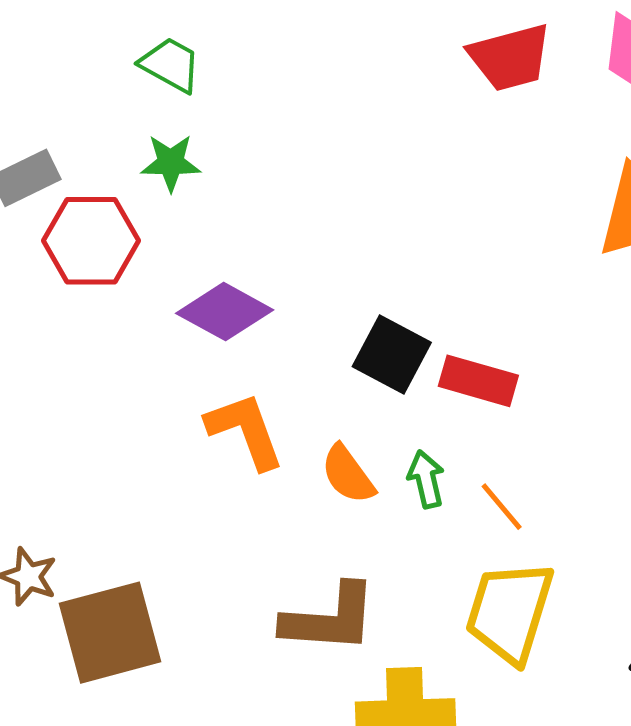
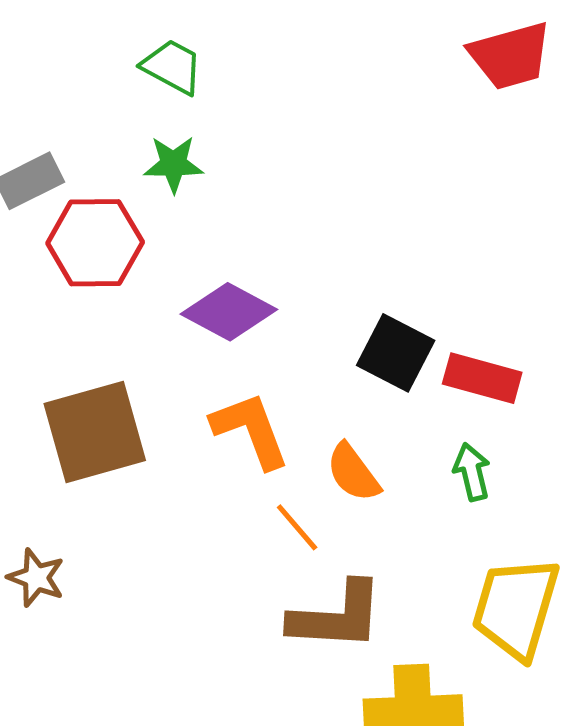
green arrow: (426, 479) -> (472, 472), moved
orange line: (502, 507) -> (297, 527), moved
brown square: (110, 633) -> (95, 432), moved

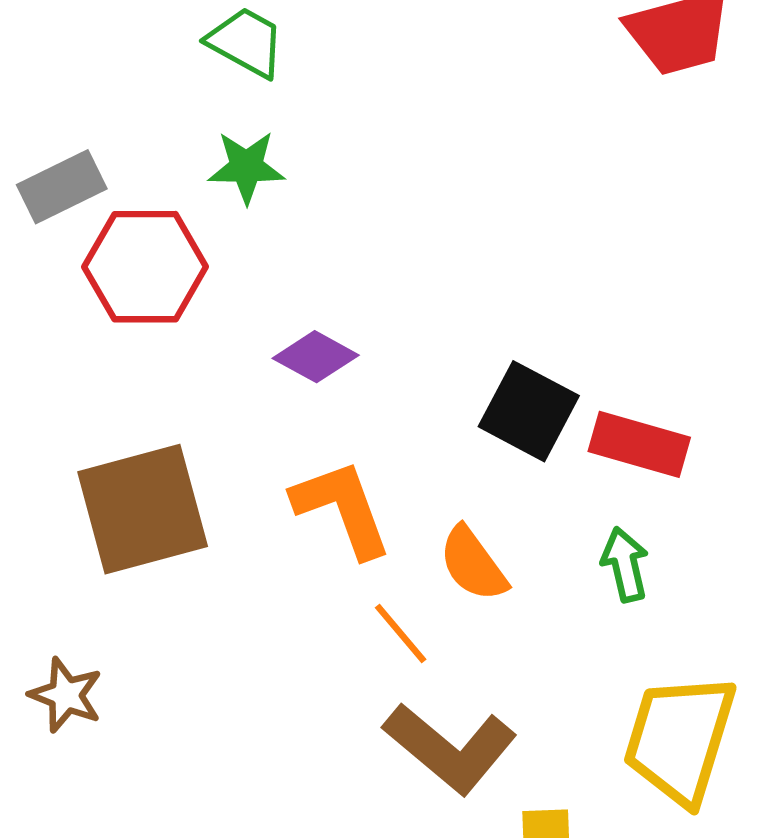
purple diamond: (229, 312) -> (316, 357), size x0.7
brown L-shape: (337, 616) -> (450, 748), turned 36

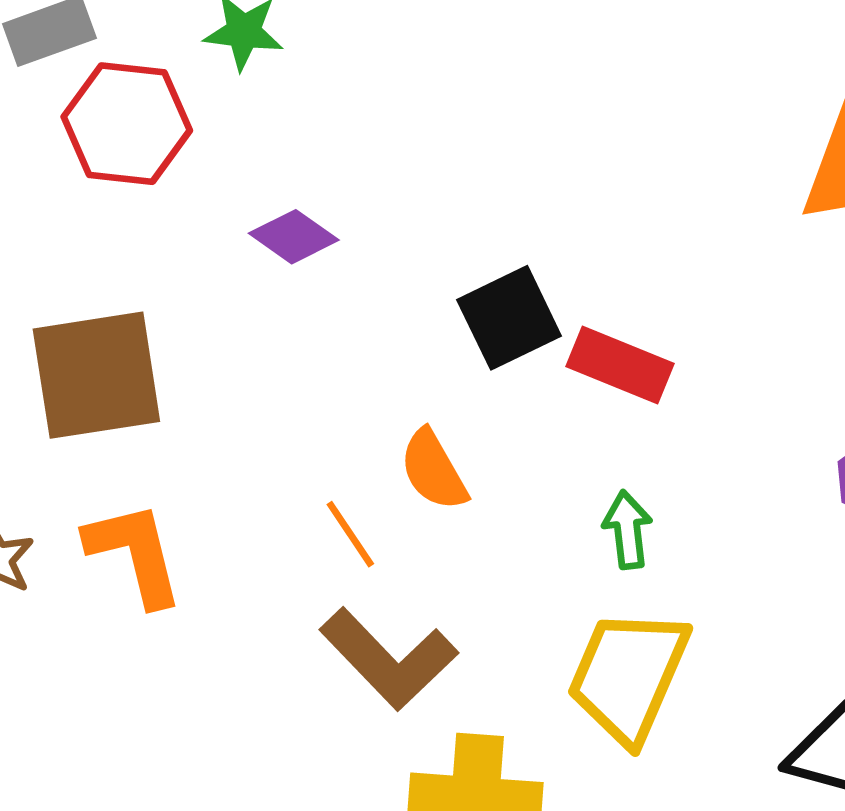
black square: (529, 411) -> (509, 318), turned 30
orange L-shape: (342, 508) -> (135, 553), moved
green arrow: (625, 564) -> (627, 530), moved

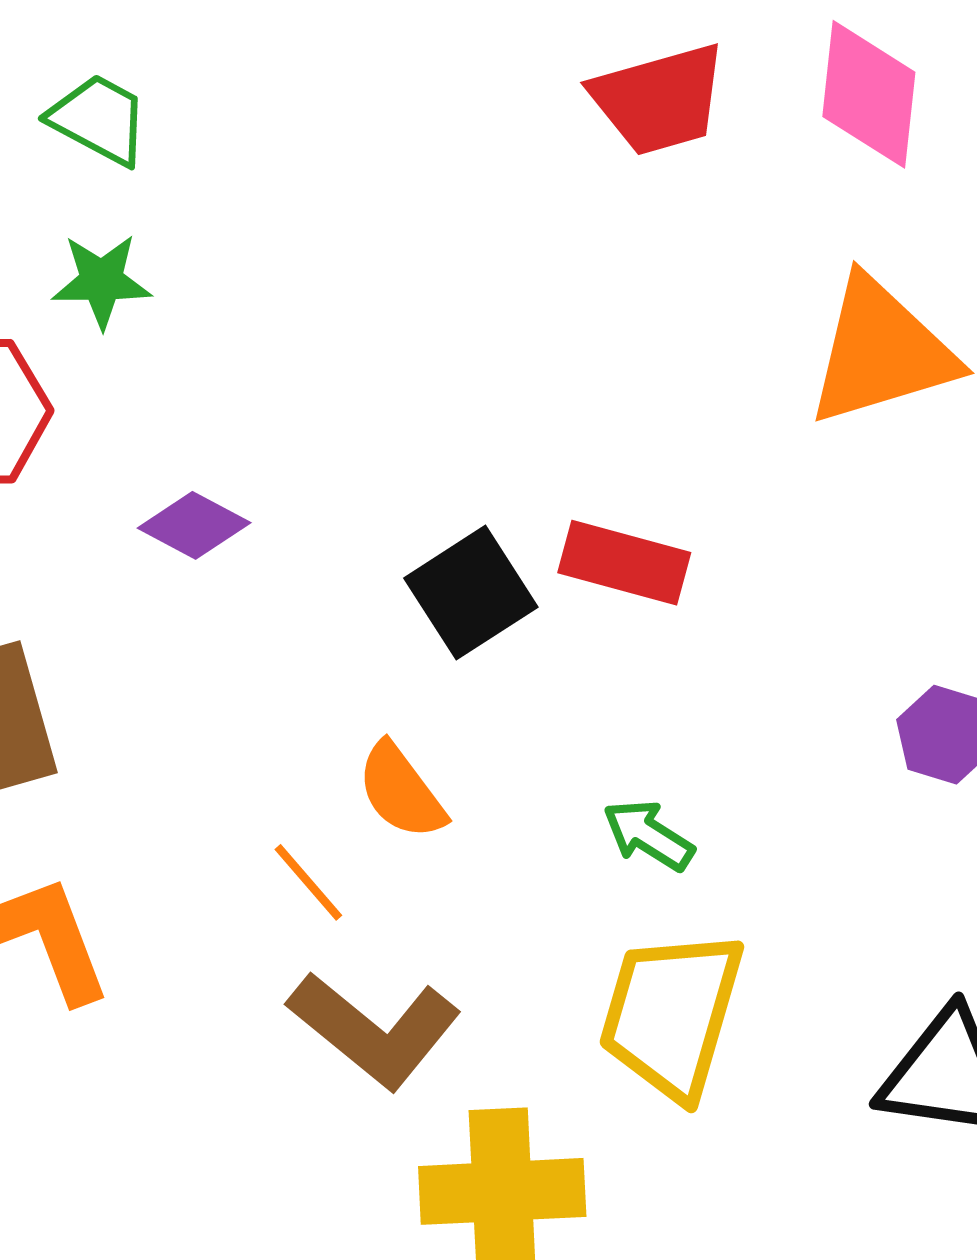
red rectangle: (620, 365) -> (624, 563), moved
green arrow: (627, 530) -> (648, 835), turned -44

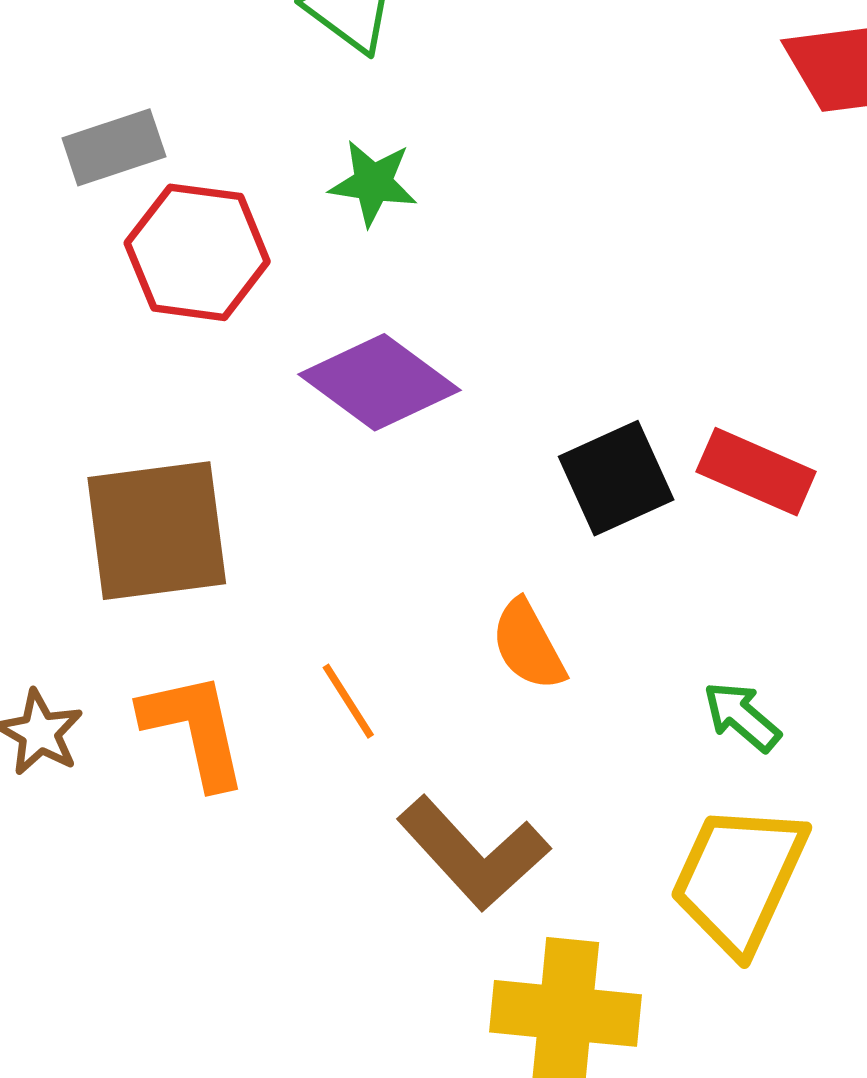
green star: (101, 281) -> (373, 183), moved
purple diamond: (194, 525) -> (379, 382), size x1.6
orange line: (308, 882) -> (348, 701), moved

